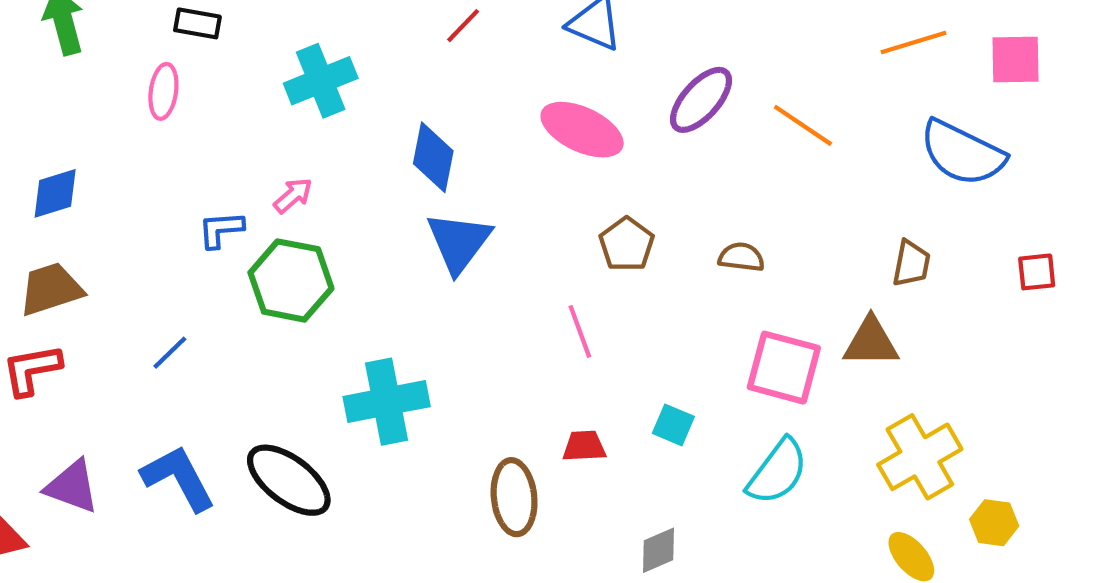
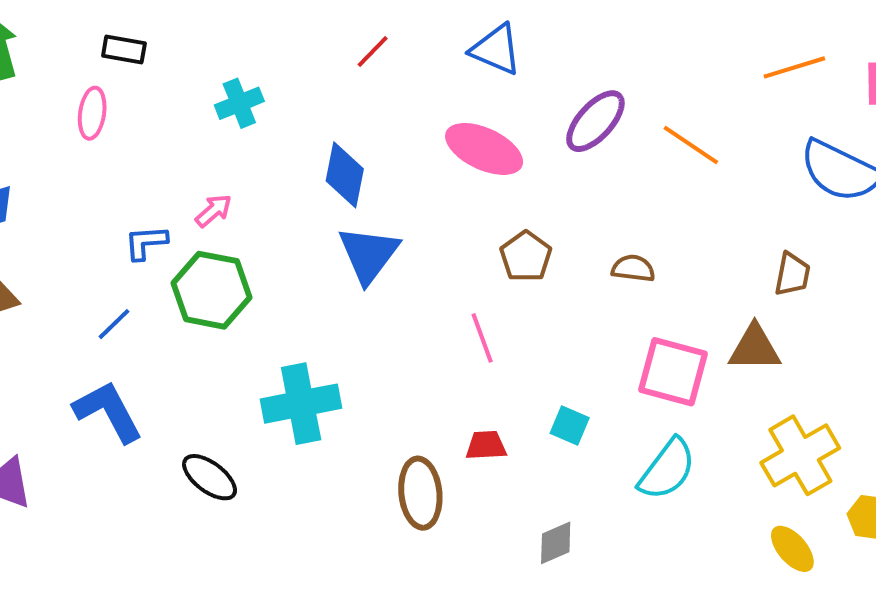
cyan cross: (321, 81) -> (239, 103), size x0.7
blue line: (170, 353) -> (114, 324), moved
blue L-shape: (178, 478) -> (108, 412), moved
black ellipse: (289, 480) -> (210, 477), size x0.7

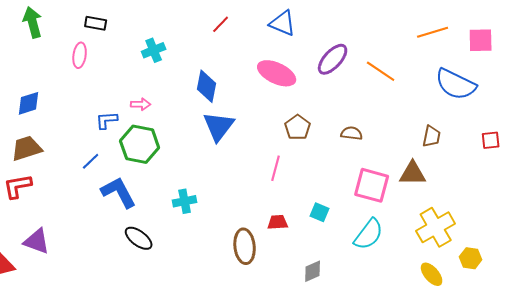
pink arrow: (213, 211) -> (141, 104), turned 42
pink line: (482, 338) -> (276, 168), turned 35
cyan cross: (301, 404) -> (185, 201), size x0.6
blue L-shape: (108, 412) -> (119, 192), moved

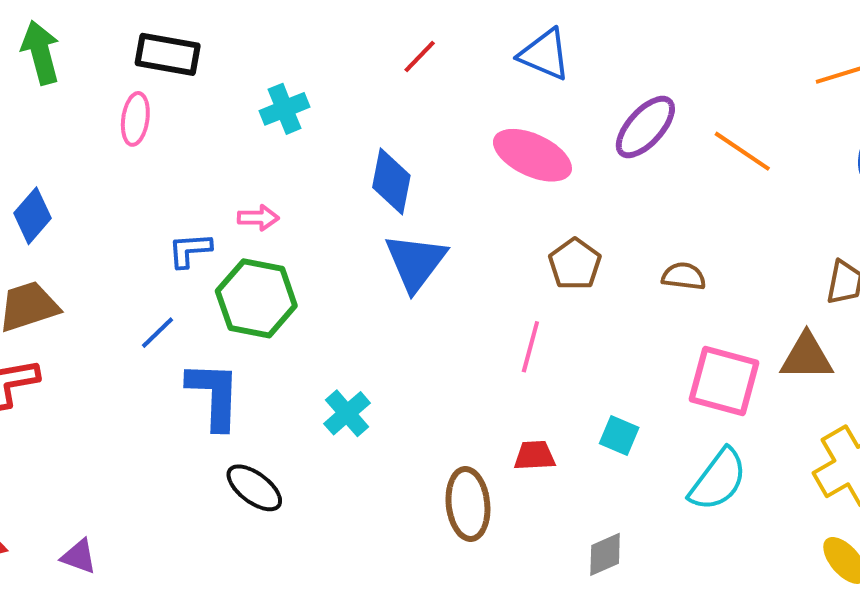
black rectangle: (96, 23) -> (168, 54), size x1.4
blue diamond: (29, 103) -> (33, 216), turned -32
blue L-shape: (119, 192) -> (214, 395), turned 30
cyan cross: (185, 201) -> (347, 413), turned -30
purple triangle: (37, 241) -> (79, 556), moved, size x0.7

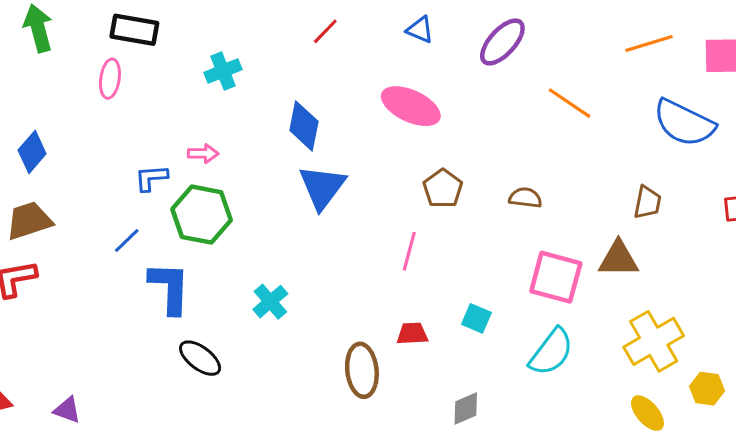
blue triangle: (545, 54) -> (420, 30), size x0.7
purple ellipse: (645, 127) -> (502, 42), moved

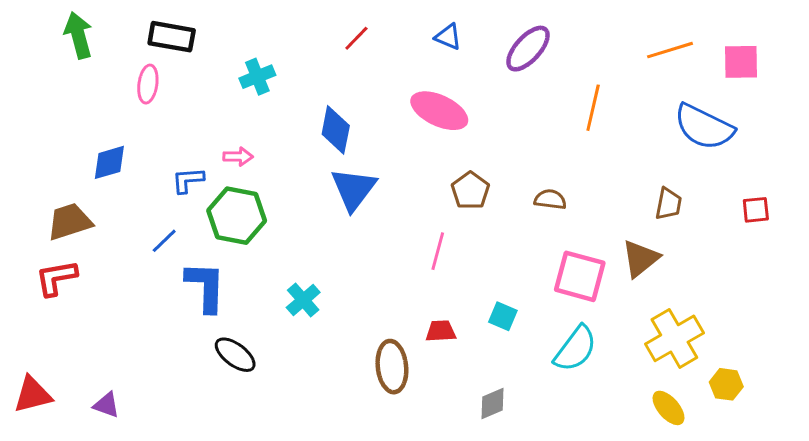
orange line: (570, 103) -> (593, 108), turned 69
blue diamond: (32, 152) -> (109, 162), moved, turned 33
brown triangle: (618, 259) -> (640, 259), turned -39

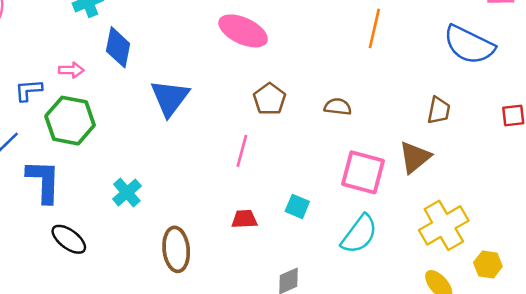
blue diamond: (336, 130) -> (118, 47), moved
brown ellipse: (392, 367) -> (176, 249), moved

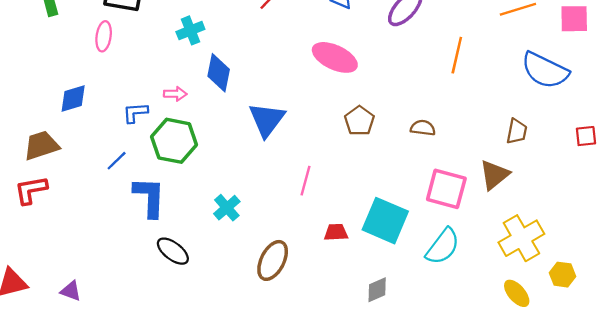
pink line: (242, 151) -> (305, 181), moved
cyan square: (297, 206) -> (385, 221), size x2.0
brown ellipse: (176, 249) -> (273, 260), turned 33

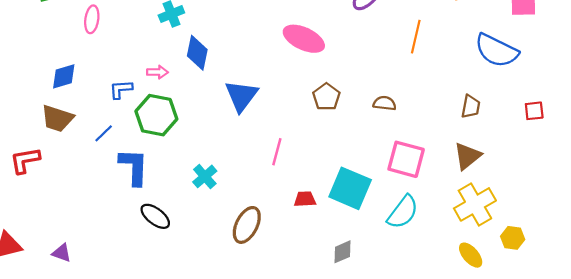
brown trapezoid: (41, 145) -> (57, 118), moved, turned -144
brown triangle: (494, 175) -> (467, 156), moved

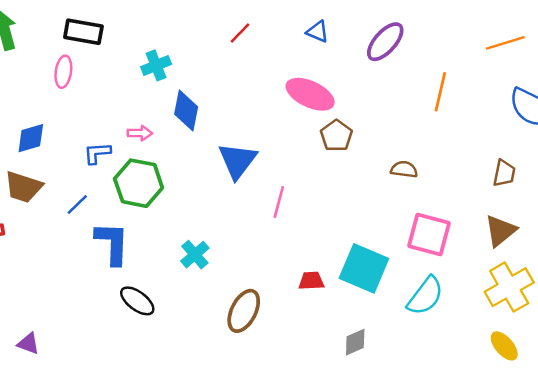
brown pentagon: (326, 97) -> (336, 136), moved
pink line: (277, 152) -> (279, 202), moved

